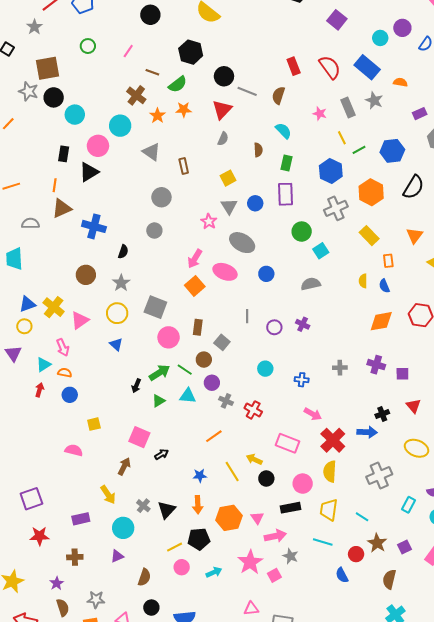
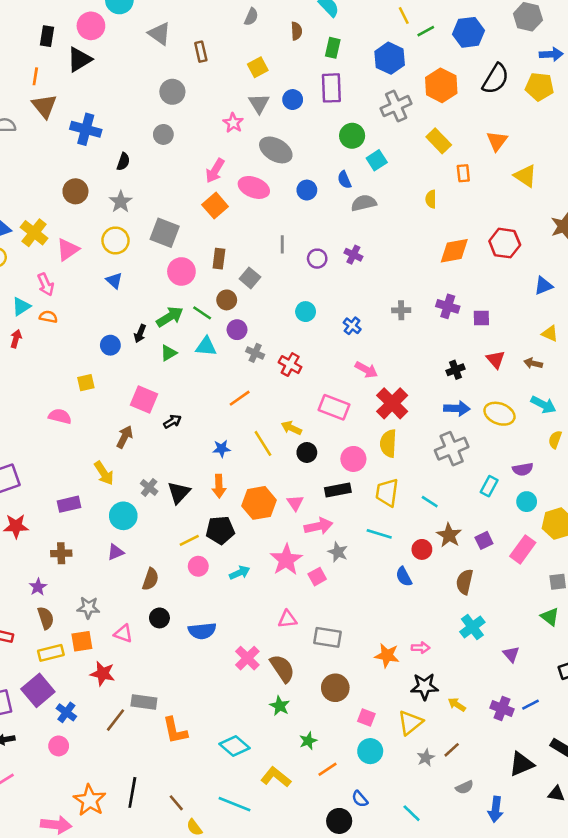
brown triangle: (62, 208) -> (44, 106), turned -45
blue semicircle: (384, 286) -> (344, 180), moved
blue cross: (302, 380) -> (352, 326), turned 32
blue circle: (70, 395) -> (110, 345), moved
blue arrow: (367, 432) -> (457, 409), moved

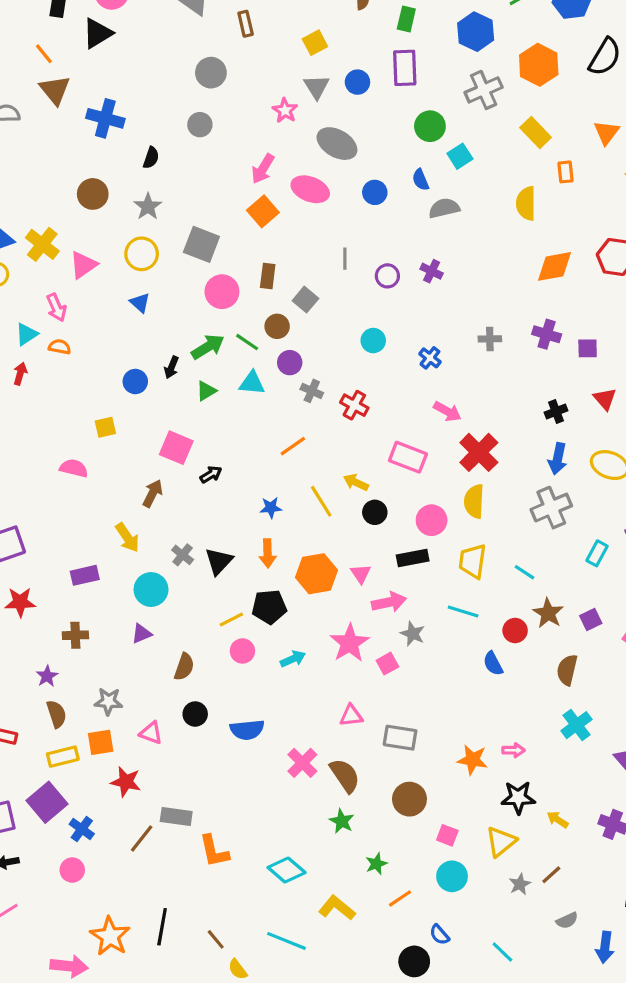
orange line: (35, 76) -> (44, 54), turned -48
yellow semicircle: (431, 199) -> (526, 203), size x1.5
blue arrow: (457, 409) -> (558, 459), turned 100

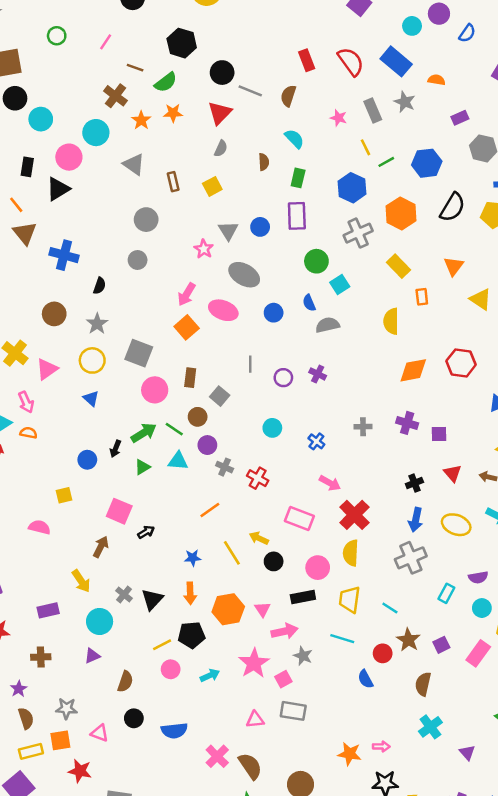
yellow square: (315, 43) -> (212, 186), moved
gray rectangle: (400, 738) -> (293, 711), moved

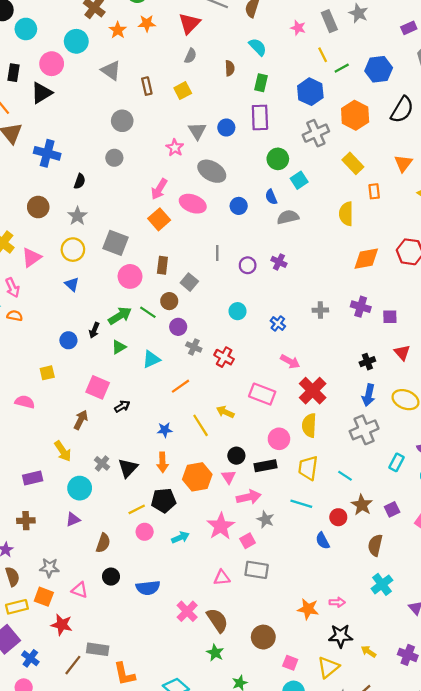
cyan triangle: (178, 461) -> (151, 359), moved, turned -30
black circle: (274, 561) -> (236, 456), moved
orange square: (60, 740) -> (44, 597), turned 30

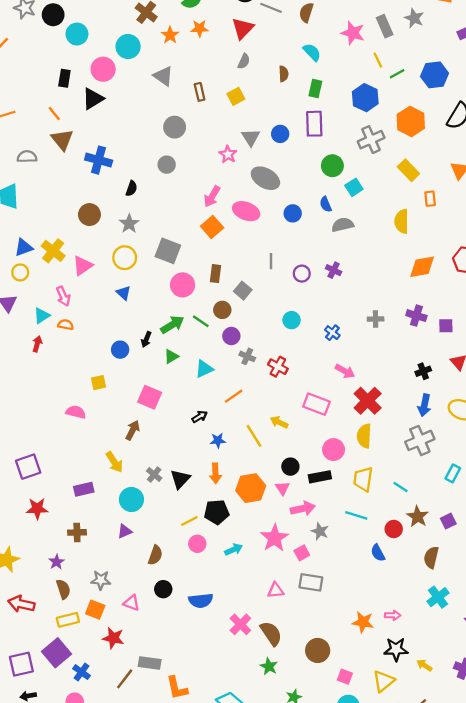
pink star: (298, 28) -> (353, 33), size x1.5
black arrow: (122, 406) -> (200, 417), moved

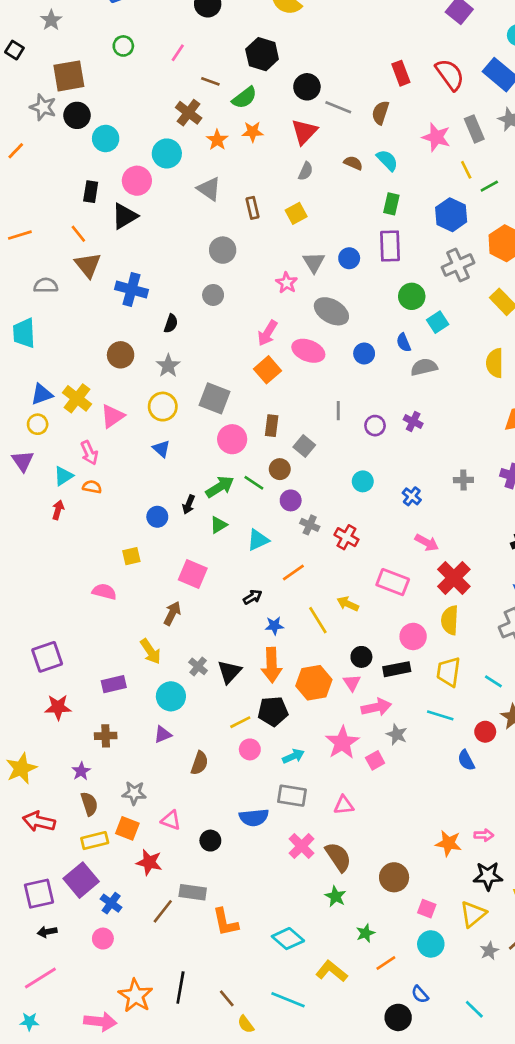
brown semicircle: (284, 74) -> (353, 163), moved, turned -63
orange arrow: (215, 473) -> (272, 665), size x1.4
gray rectangle: (311, 582) -> (292, 796), moved
black circle: (163, 589) -> (210, 841), moved

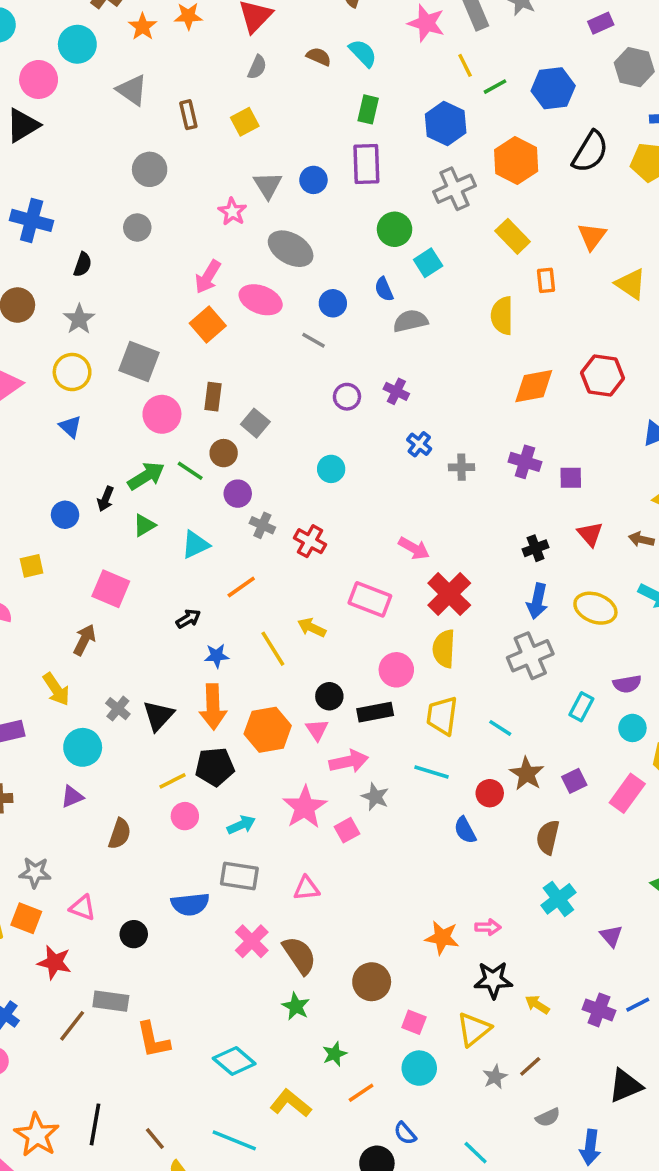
gray line: (338, 411) -> (313, 340), moved, turned -60
blue cross: (412, 496) -> (419, 444), moved

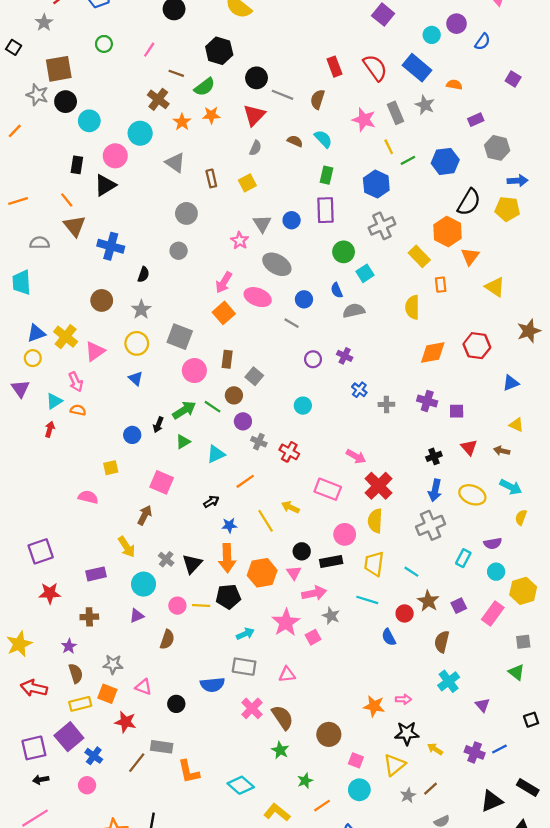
orange hexagon: (516, 161) -> (447, 232), moved
yellow line: (173, 781) -> (201, 606), turned 30
pink circle: (185, 816) -> (177, 606), moved

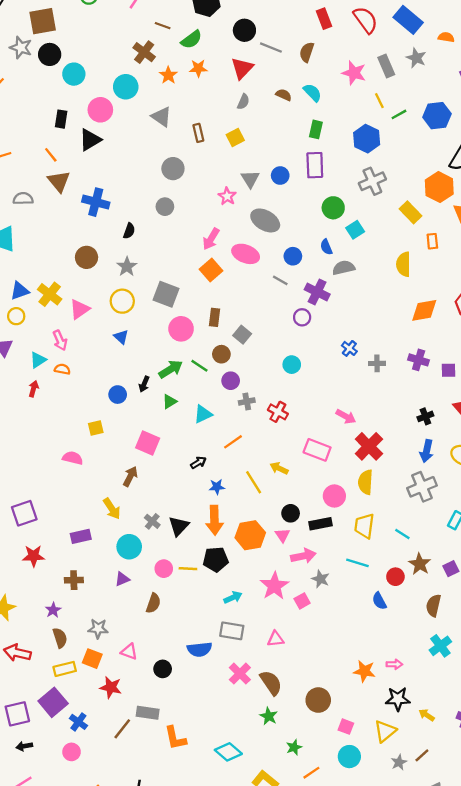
purple cross: (345, 356) -> (317, 292), moved, size x1.5
gray cross: (259, 442) -> (247, 401), turned -35

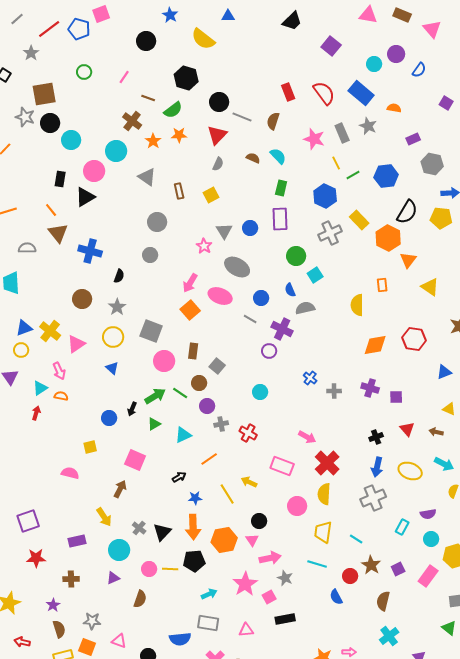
yellow rectangle: (410, 212) -> (359, 220), moved
black rectangle: (321, 524) -> (285, 619), moved
red arrow: (17, 653) -> (22, 642), size x0.7

